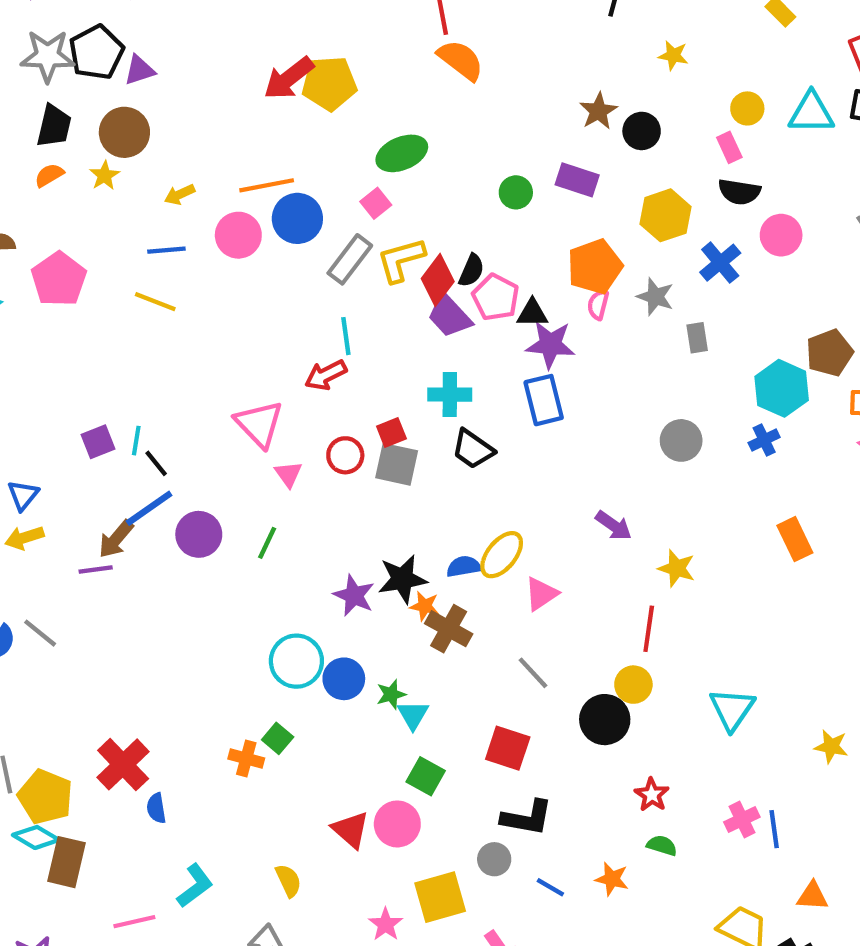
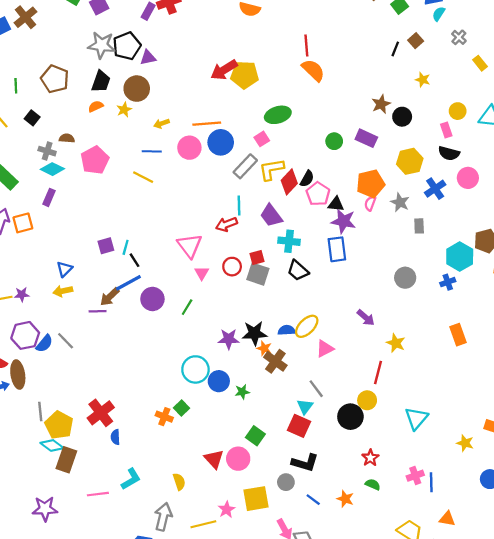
purple trapezoid: (449, 316) -> (271, 216), moved
purple star: (354, 595) -> (229, 339), turned -30
cyan triangle: (413, 715) -> (305, 407), moved

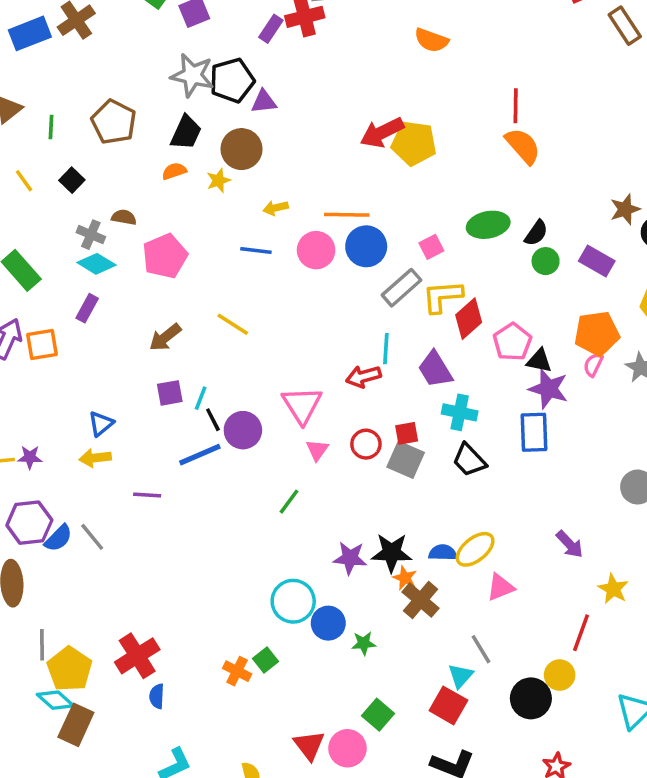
green ellipse: (278, 115) -> (488, 225), moved
yellow line: (143, 177) -> (233, 324), moved
black semicircle: (307, 179) -> (536, 233), moved
brown arrow: (110, 297) -> (165, 337), moved
purple circle: (152, 299) -> (243, 430), moved

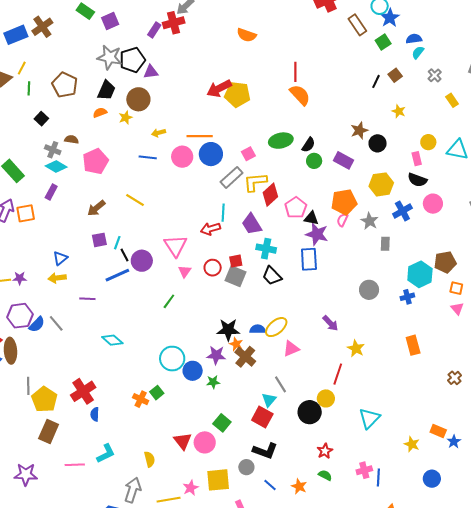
yellow line: (24, 181) -> (22, 68), moved, turned 64
purple star: (350, 558) -> (216, 355), moved
cyan diamond: (55, 700) -> (112, 340), moved

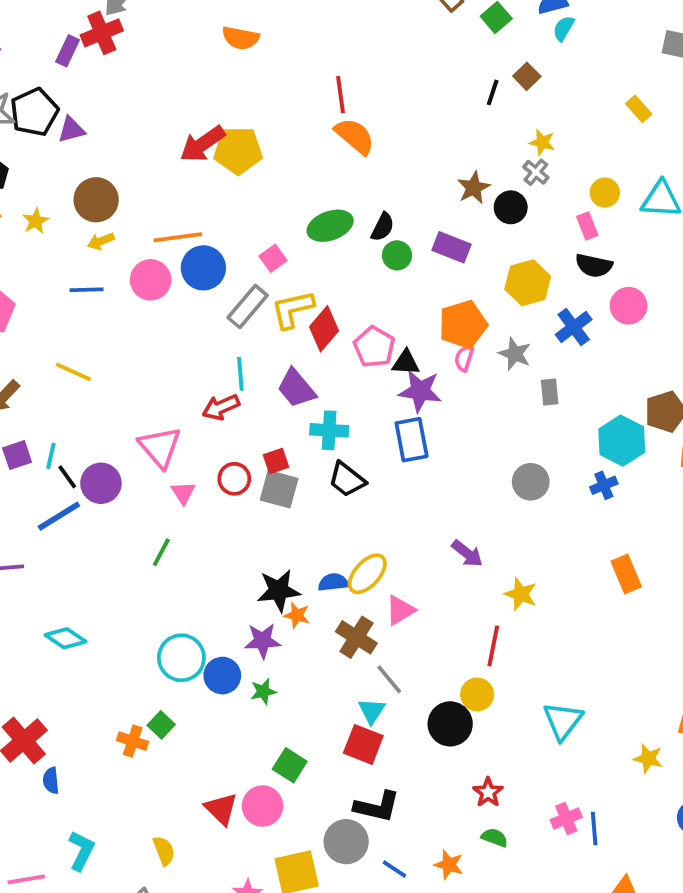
gray cross: (435, 75) -> (536, 172), moved
brown circle: (138, 99) -> (96, 200), moved
brown cross: (245, 357) -> (356, 637), moved
cyan L-shape: (106, 453) -> (81, 851), turned -30
gray circle: (246, 467) -> (346, 842), size x1.5

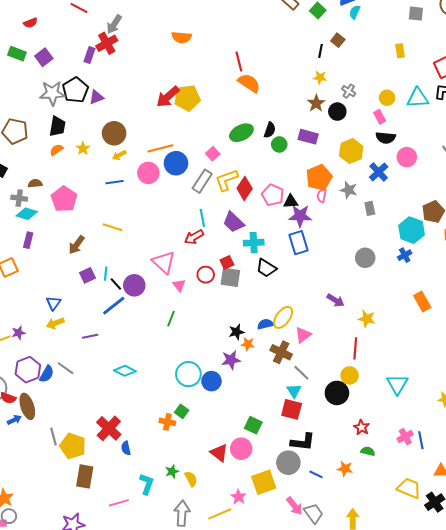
yellow rectangle: (639, 109) -> (400, 51), turned 40
yellow star: (542, 142) -> (320, 77), moved
black star: (279, 591) -> (236, 332), size x0.7
green star: (263, 692) -> (172, 471), moved

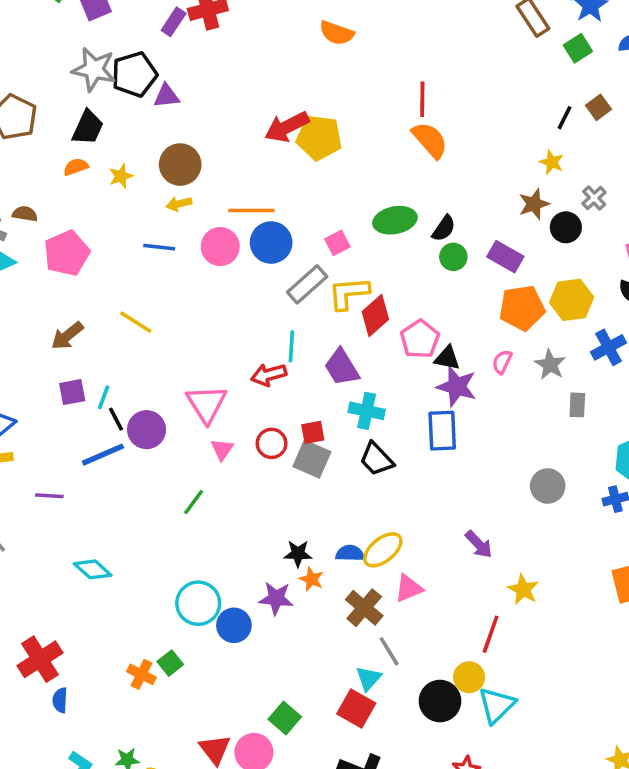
orange pentagon: (319, 177) -> (522, 308), moved
cyan triangle: (397, 384) -> (497, 705), moved

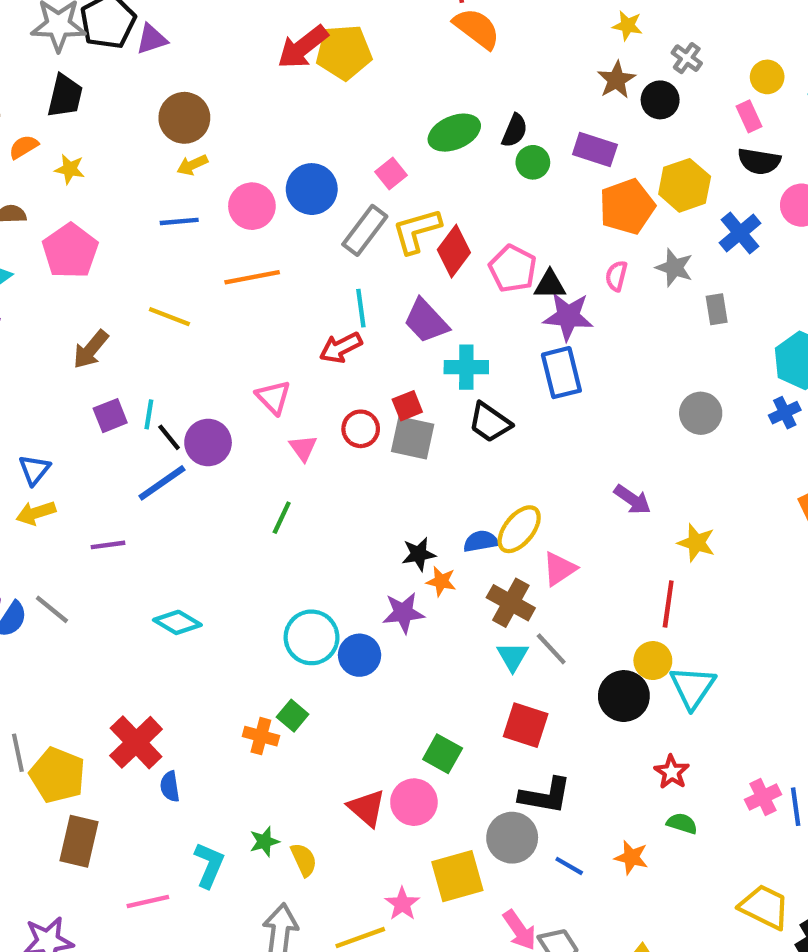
orange semicircle: (76, 167) -> (24, 147), moved
yellow star: (121, 176) -> (70, 169), moved, turned -30
orange line: (251, 211) -> (252, 277), moved
pink triangle: (206, 404) -> (273, 397), size x0.7
cyan triangle: (368, 678) -> (513, 657), moved

